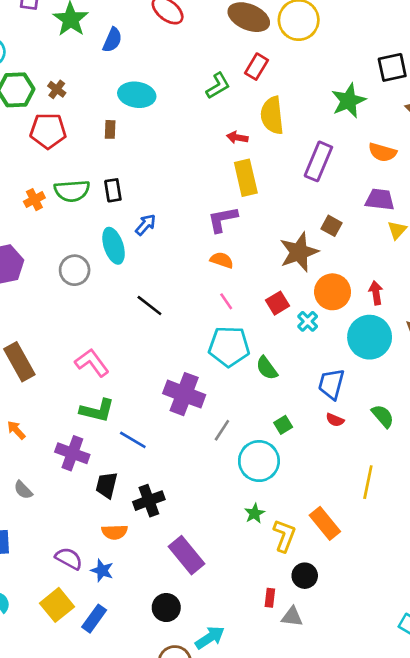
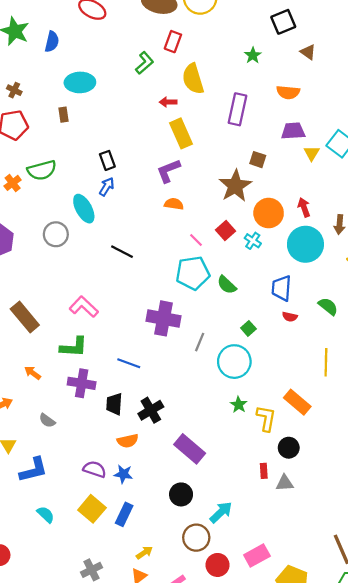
green star: (349, 101) -> (253, 55), size x0.6
black rectangle: (113, 190) -> (107, 160), moved
pink line: (226, 301) -> (196, 240), moved
green L-shape: (97, 411) -> (74, 347), moved

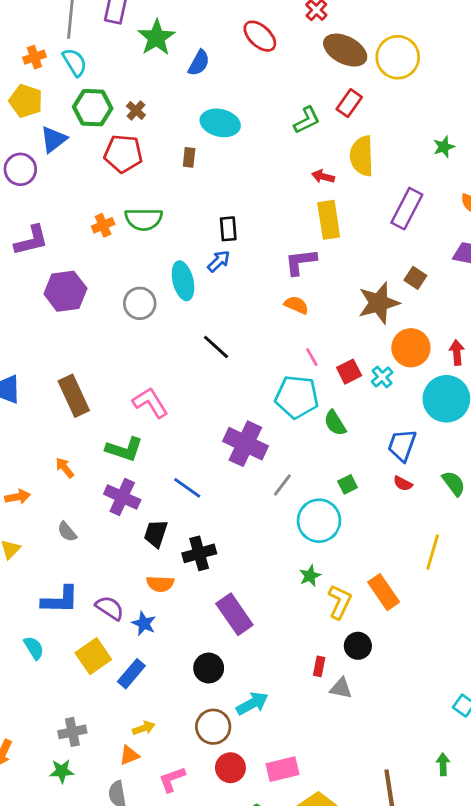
red square: (226, 230) -> (349, 372), moved
blue L-shape: (34, 470) -> (60, 600), moved

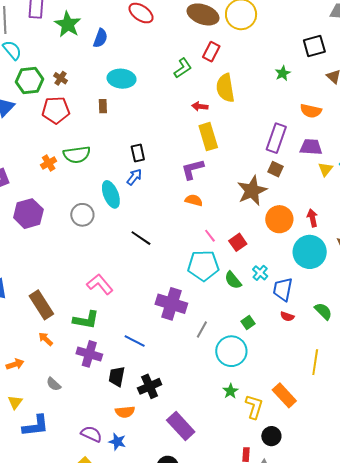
purple rectangle: (407, 209) -> (276, 138), moved
cyan cross: (382, 377) -> (260, 273), moved
brown rectangle: (74, 396) -> (41, 305), moved
blue L-shape: (60, 600) -> (36, 426), moved

